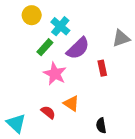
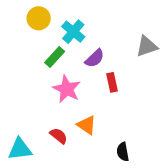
purple semicircle: (78, 48) -> (95, 58), size x0.7
red rectangle: (102, 68) -> (112, 82), moved
cyan triangle: (16, 123) -> (20, 149), turned -50

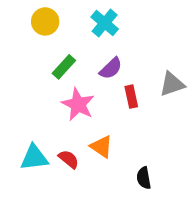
cyan cross: (73, 32) -> (105, 23), moved
gray triangle: (147, 46) -> (172, 84), moved
cyan triangle: (20, 149) -> (34, 158), moved

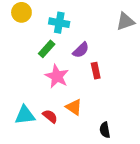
yellow circle: (45, 21) -> (21, 12), moved
cyan cross: (105, 23) -> (59, 23), moved, turned -30
gray triangle: (172, 84) -> (125, 22), moved

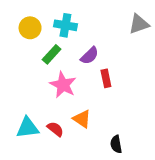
yellow circle: (21, 12) -> (30, 28), moved

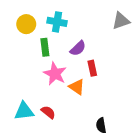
green rectangle: (52, 54) -> (45, 47), turned -49
orange triangle: (82, 119) -> (77, 87), moved

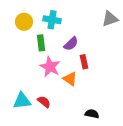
black semicircle: (101, 125) -> (92, 114), turned 112

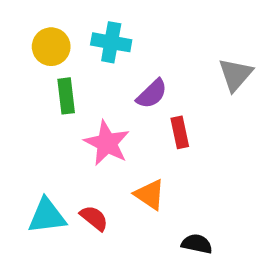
gray triangle: (110, 19) -> (235, 75), moved, turned -30
green rectangle: (41, 43) -> (66, 96), moved
orange triangle: (70, 79) -> (150, 195), moved

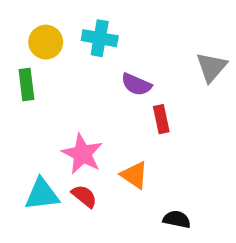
purple semicircle: (152, 94) -> (136, 84), turned 68
green rectangle: (66, 96) -> (26, 84), moved
pink star: (107, 143) -> (82, 154), moved

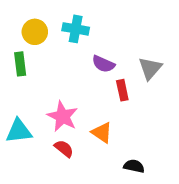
gray triangle: (211, 67) -> (150, 68), moved
cyan triangle: (42, 194) -> (19, 131), moved

